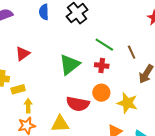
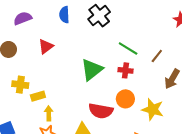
brown line: (132, 52) -> (157, 56), turned 64
red triangle: (23, 54) -> (46, 46), moved

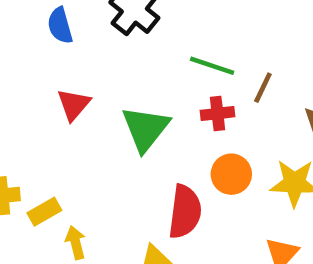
red triangle: (46, 46) -> (74, 105), moved
brown line: (157, 56) -> (263, 88), moved
red semicircle: (101, 111) -> (185, 212), turned -80

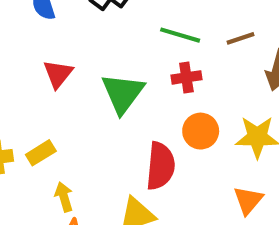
brown line: (263, 88) -> (240, 38), moved, turned 48
yellow rectangle: (44, 212) -> (41, 153), moved

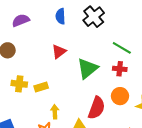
yellow arrow: (64, 197) -> (55, 112), moved

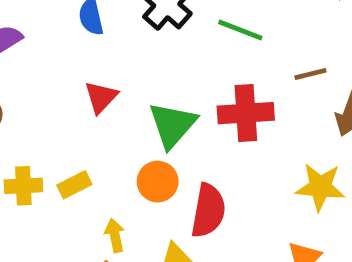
green line: (122, 48) -> (240, 30), moved
red cross: (120, 69) -> (246, 113), size x1.6
orange circle: (120, 96) -> (158, 182), moved

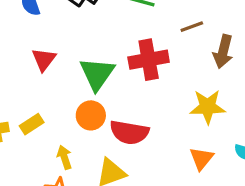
red semicircle: (208, 211) -> (129, 132), turned 96

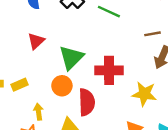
brown line: (192, 27) -> (152, 34), moved
red cross: (149, 60) -> (109, 70), moved
red semicircle: (129, 132) -> (87, 102), turned -112

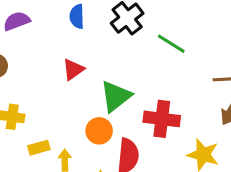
yellow rectangle: (20, 85) -> (39, 148), moved

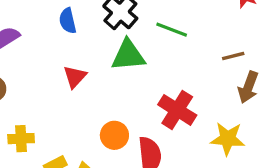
green triangle: (116, 96) -> (128, 55), moved, turned 44
red cross: (162, 119) -> (177, 110), turned 36

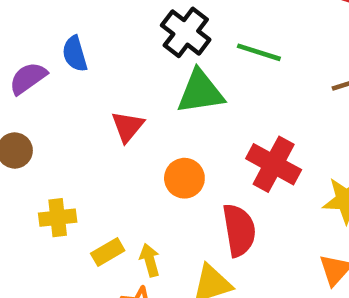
blue semicircle: (68, 21) -> (75, 54), moved
orange circle: (114, 135) -> (184, 178), moved

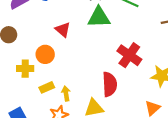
red triangle: (128, 127) -> (63, 30), turned -35
orange circle: (184, 178) -> (45, 54), moved

